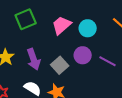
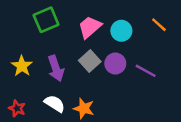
gray square: (60, 65) -> (90, 61), moved

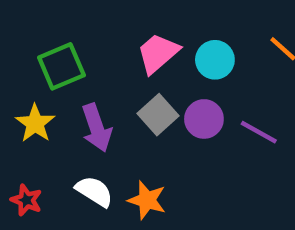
green square: (46, 20) -> (61, 66), moved

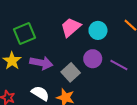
gray square: (158, 115) -> (71, 72), moved
purple arrow: (97, 128) -> (41, 63), turned -60

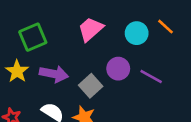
cyan circle: (98, 30) -> (137, 33), moved

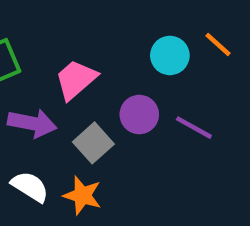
pink trapezoid: (91, 29) -> (76, 80), moved

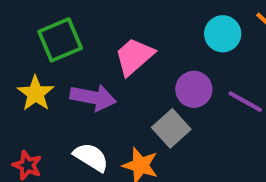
gray square: (93, 143) -> (171, 128), moved

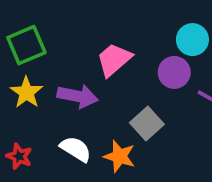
green square: (60, 40) -> (26, 45), moved
purple circle: (194, 89) -> (174, 72), moved

